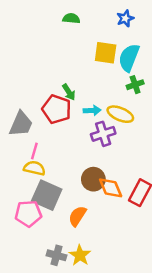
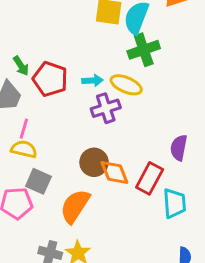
green cross: (135, 85) -> (144, 50), size x1.5
green arrow: (69, 92) -> (21, 66), moved
gray square: (47, 195) -> (38, 181), size x0.7
orange semicircle: (77, 216) -> (75, 206), size x1.4

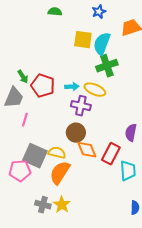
purple cross: (106, 108) -> (81, 106), turned 30
yellow semicircle: (24, 149) -> (57, 153), moved
brown circle: (94, 162) -> (76, 133), moved
gray square: (38, 181) -> (35, 156), size x1.4

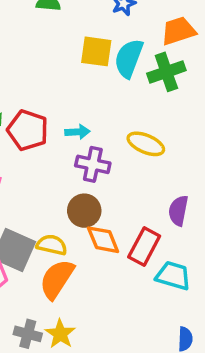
green cross: (107, 66) -> (166, 72), moved
yellow ellipse: (95, 90) -> (146, 144), moved
cyan trapezoid: (128, 171) -> (173, 276), turned -70

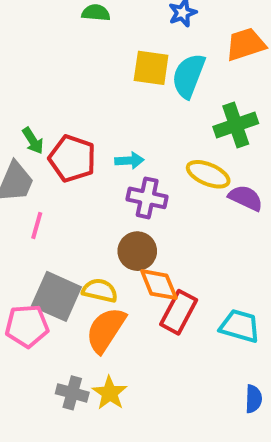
green cross: (166, 72) -> (236, 125), moved
purple semicircle: (178, 211) -> (246, 198), moved, turned 104
red rectangle: (144, 247) -> (179, 312), moved

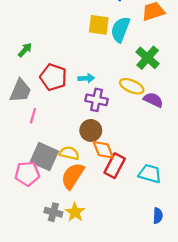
green cross: (236, 125) -> (148, 58), turned -30
green arrow: (33, 141) -> (25, 50), moved, turned -105

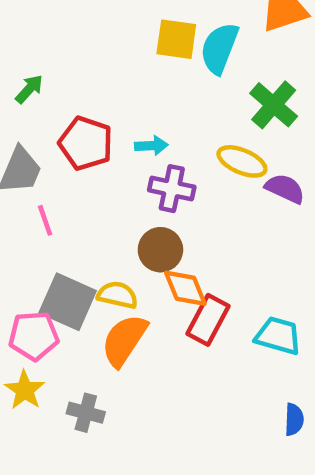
pink line: (33, 116) -> (45, 220), turned -35
yellow star: (75, 212) -> (25, 390), moved

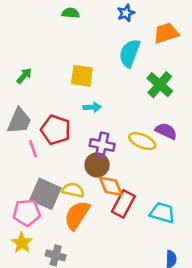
yellow square: (176, 39) -> (82, 76), moved
red pentagon: (86, 143) -> (56, 130), moved
yellow ellipse: (242, 161) -> (142, 141), moved
purple cross: (172, 189) -> (102, 145), moved

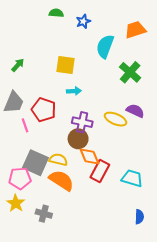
blue star: (126, 13) -> (83, 21), moved
orange semicircle: (77, 215) -> (61, 180), turned 90

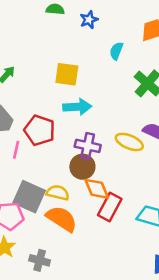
cyan semicircle: (105, 46) -> (116, 51), size x0.6
cyan arrow: (74, 91) -> (77, 107), size x1.5
pink line: (25, 125) -> (16, 150), turned 32

